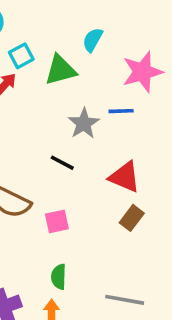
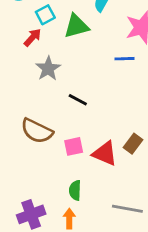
gray star: (84, 124) -> (48, 69), moved
red triangle: (125, 177) -> (105, 154), moved

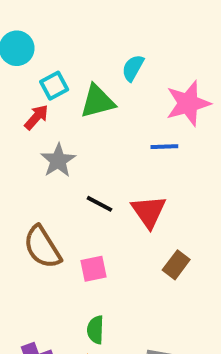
brown semicircle: (37, 131) -> (42, 247), turned 32
red triangle: (105, 154) -> (149, 212), moved, turned 32

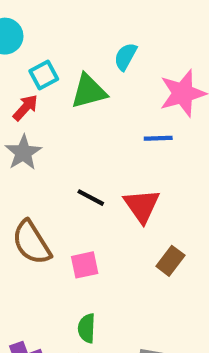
gray star: (58, 160) -> (23, 153), moved

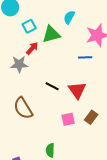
red arrow: (25, 108) -> (32, 48), moved
gray star: (23, 153) -> (19, 64), turned 30
pink square: (85, 265) -> (68, 119), moved

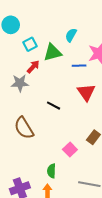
blue line: (85, 57) -> (79, 66), moved
red triangle: (77, 90) -> (86, 92), moved
pink square: (68, 119) -> (70, 149), moved, turned -32

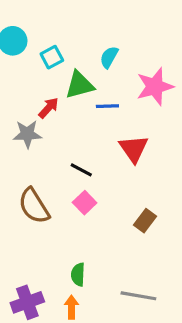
cyan square: (30, 44) -> (52, 57), moved
blue line: (79, 66) -> (107, 106), moved
pink square: (70, 149) -> (85, 203), moved

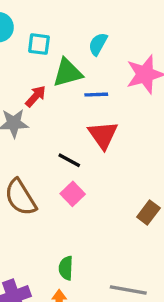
cyan square: (52, 57) -> (39, 44), turned 35
red triangle: (134, 149) -> (103, 135), moved
brown rectangle: (145, 221) -> (148, 212), moved

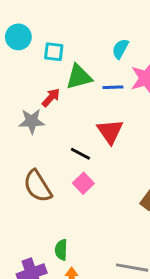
cyan semicircle: (98, 44) -> (120, 49), moved
blue line: (96, 95) -> (113, 87), moved
green semicircle: (66, 268) -> (61, 250), moved

